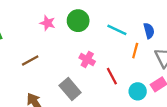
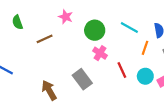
green circle: (78, 21) -> (95, 30), moved
brown line: (30, 60) -> (45, 39), moved
cyan circle: (138, 91) -> (145, 76), moved

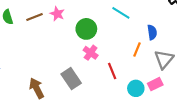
cyan line: (129, 27) -> (121, 13), moved
brown line: (45, 39) -> (35, 17), moved
cyan circle: (145, 76) -> (136, 88), moved

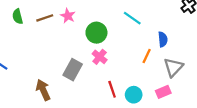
red line: (112, 71) -> (112, 89), moved
gray rectangle: (71, 79) -> (73, 70), moved, turned 60
cyan circle: (136, 88) -> (134, 95), moved

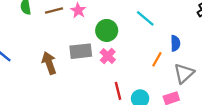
gray rectangle: (73, 70) -> (81, 51), moved, turned 50
brown arrow: (43, 90) -> (49, 63), moved

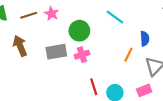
pink cross: (108, 56) -> (82, 55), turned 32
brown arrow: (49, 63) -> (20, 46), moved

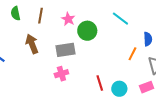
pink star: (51, 14) -> (68, 19), moved
brown line: (29, 15) -> (40, 16), turned -63
pink cross: (82, 55) -> (61, 74), moved

